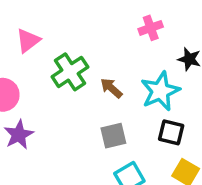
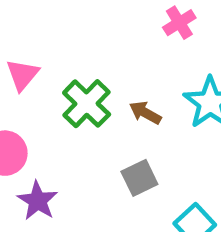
gray square: (113, 136) -> (139, 178), moved

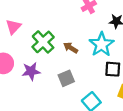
purple star: (38, 201) -> (31, 71), moved, turned 30

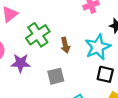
brown arrow: (71, 48) -> (65, 45), turned -144

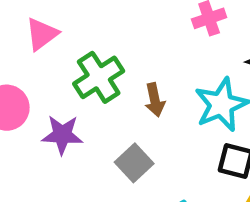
gray square: (56, 76) -> (134, 163), turned -30

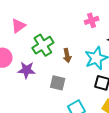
gray square: (134, 163) -> (58, 83), turned -35

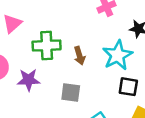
green cross: (43, 45) -> (47, 46), turned 35

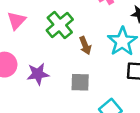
green cross: (47, 46) -> (60, 25), moved, turned -32

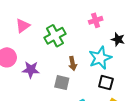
brown arrow: (85, 45) -> (73, 63), moved

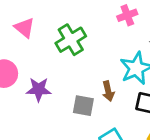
pink triangle: (23, 26) -> (24, 28), turned -42
brown arrow: (73, 63) -> (108, 91), moved

